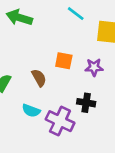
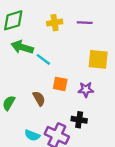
cyan line: (76, 14) -> (43, 59), moved
cyan semicircle: (31, 111) -> (32, 135), moved

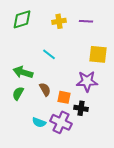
green arrow: (22, 47) -> (23, 72), moved
orange square: (60, 84) -> (64, 97), moved
purple star: (86, 90) -> (87, 81), size x1.5

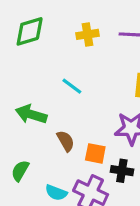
green semicircle: (18, 93) -> (20, 171), moved

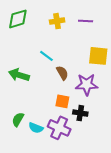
brown semicircle: (66, 141) -> (62, 73), moved
green semicircle: (20, 171) -> (18, 119), moved

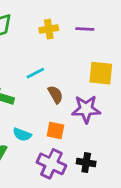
cyan line: (46, 56) -> (35, 73), turned -64
black cross: (80, 113) -> (86, 163), moved
cyan semicircle: (36, 128) -> (22, 135), moved

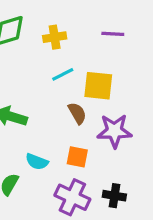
yellow cross: (49, 29) -> (55, 37), moved
cyan line: (35, 73) -> (63, 74), moved
yellow square: (101, 73) -> (98, 86), moved

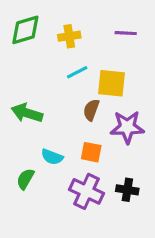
brown semicircle: (77, 113) -> (91, 110), turned -130

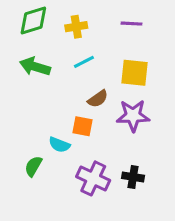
yellow square: (112, 83) -> (135, 73), moved
brown semicircle: (91, 110) -> (98, 99), turned -145
green arrow: (27, 113) -> (35, 67), moved
orange square: (91, 152) -> (82, 126), moved

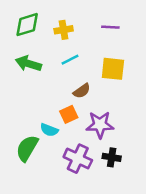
purple star: (133, 116) -> (100, 125), moved
orange square: (82, 126) -> (69, 114), turned -36
green semicircle: (33, 166) -> (27, 148), size x1.5

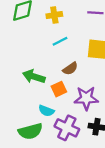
green arrow: (28, 64) -> (34, 77), moved
cyan semicircle: (49, 130) -> (46, 111), moved
green semicircle: (27, 148) -> (30, 131), moved, turned -135

